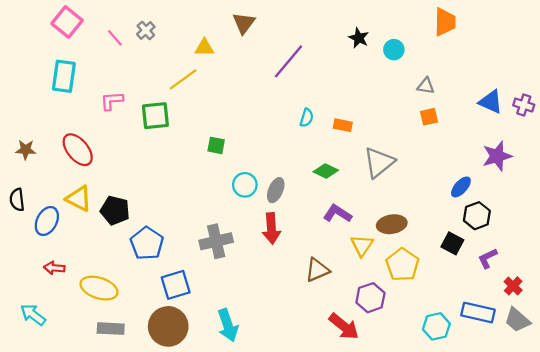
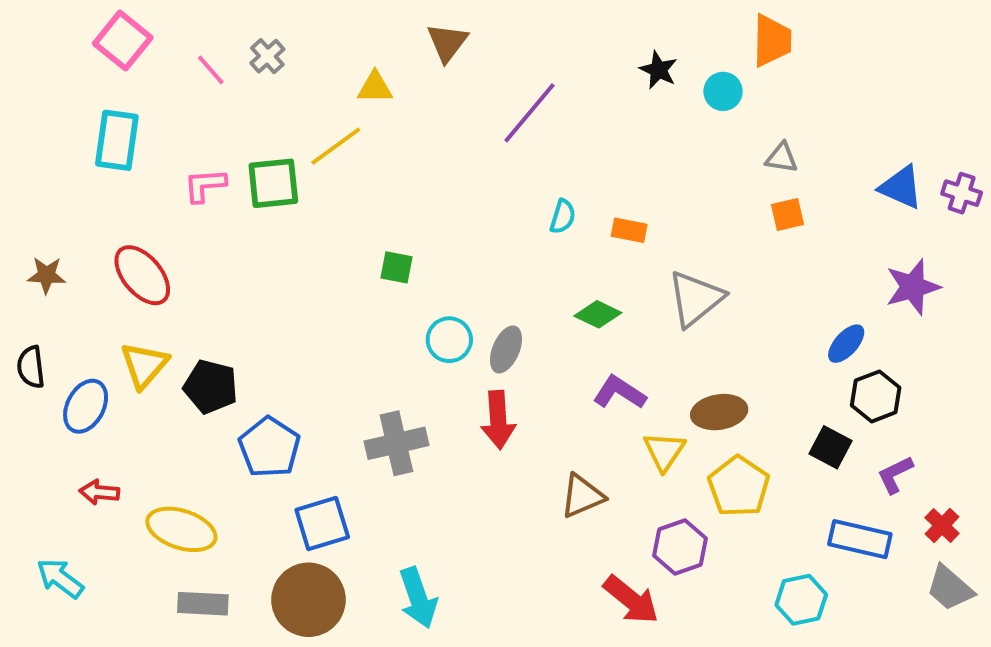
orange trapezoid: (445, 22) -> (772, 41), moved
green square: (155, 116) -> (273, 183), moved
yellow triangle: (79, 199) -> (144, 365), turned 44
blue rectangle: (478, 313) -> (860, 539), moved

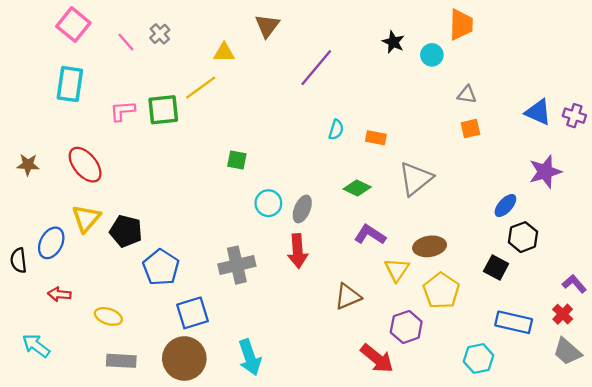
black semicircle: (31, 367) -> (19, 260), moved
purple L-shape: (895, 475) -> (574, 284), moved, turned 75
yellow ellipse: (181, 529) -> (108, 316), size x0.7

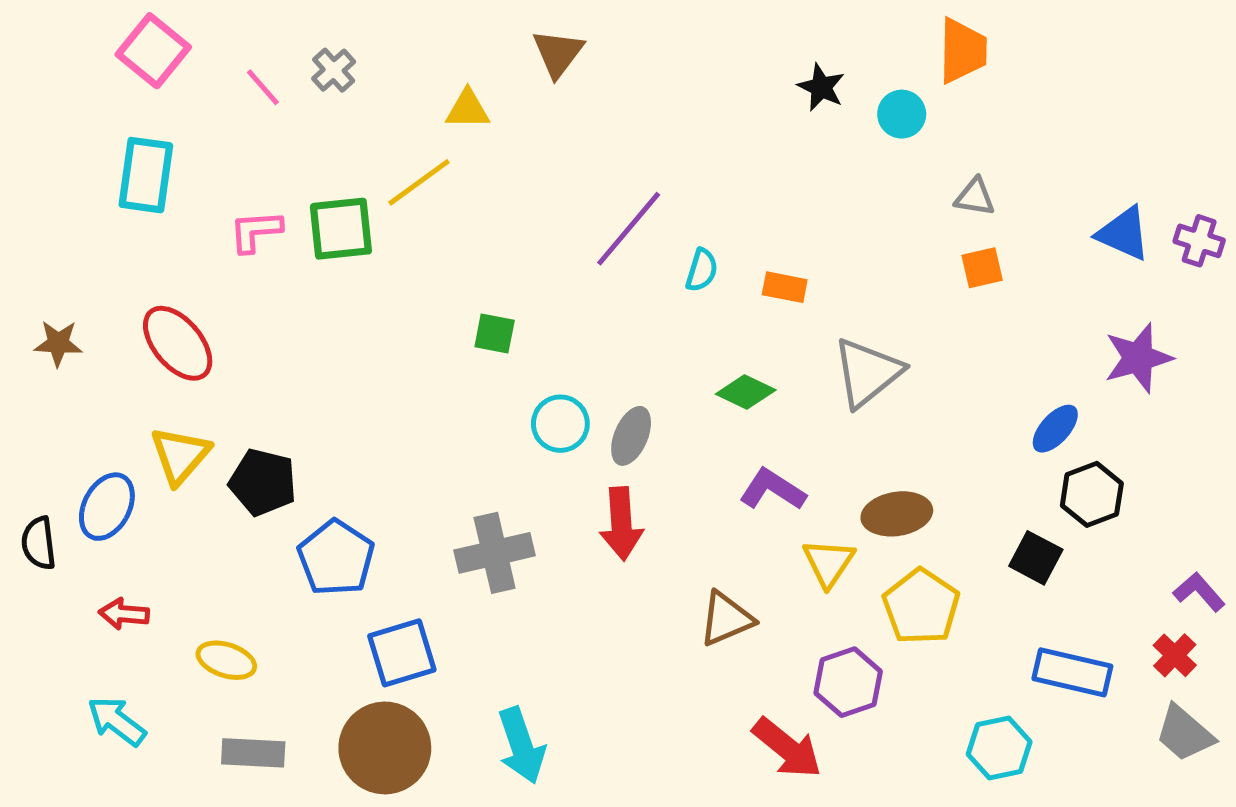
purple line: (316, 68) -> (629, 229), moved
cyan arrow: (36, 346) -> (117, 721), moved

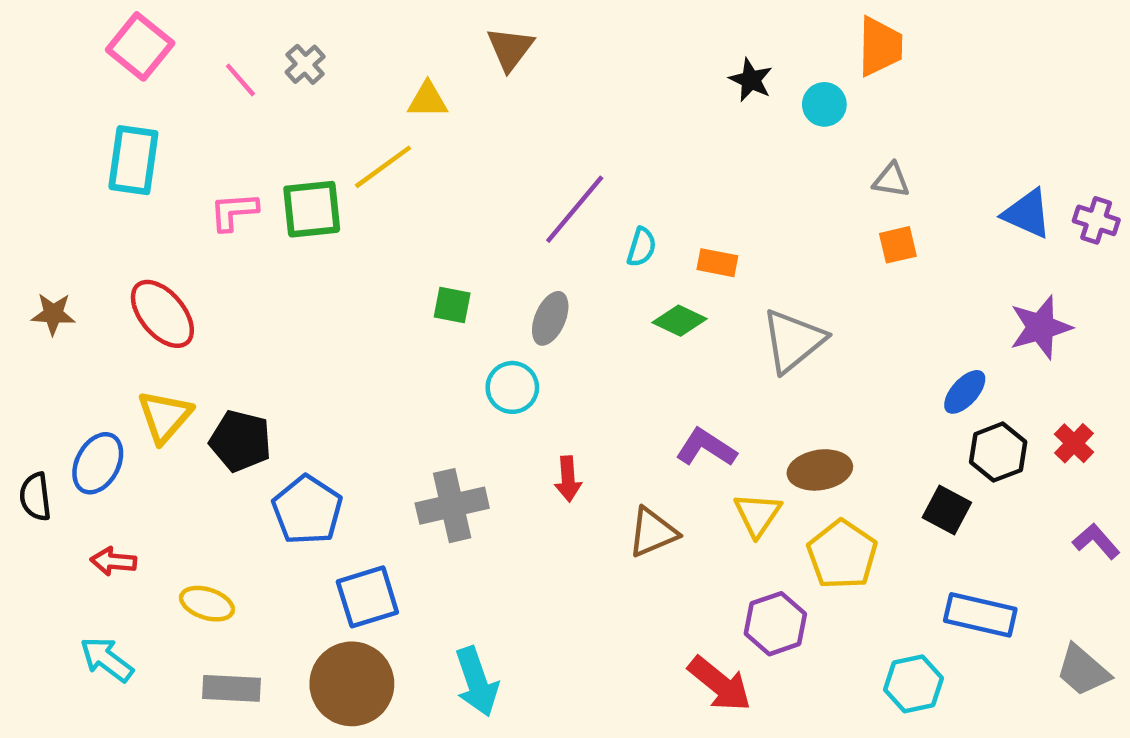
green diamond: (746, 392) -> (679, 321), moved
gray ellipse: (631, 436) -> (550, 318), moved
red arrow: (621, 524) -> (568, 479), size x0.7
brown triangle: (726, 619) -> (653, 532), moved
red cross: (1175, 655) -> (1074, 443), moved

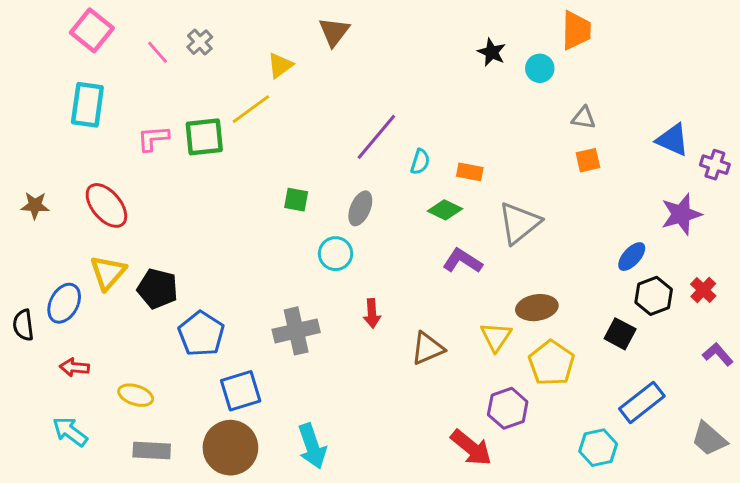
yellow triangle: (428, 100) -> (280, 65), turned -36
purple cross: (1096, 220) -> (715, 165), moved
purple L-shape: (706, 448) -> (462, 261), moved
blue rectangle: (980, 615) -> (642, 402), turned -51

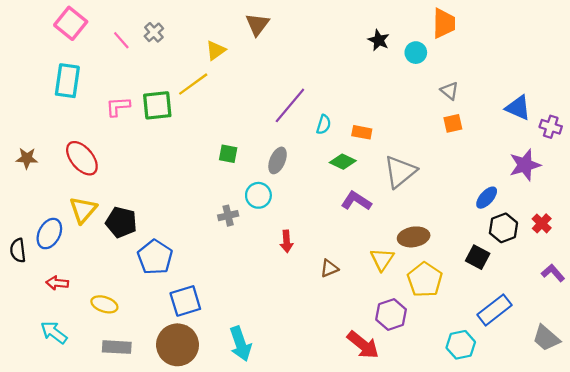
gray triangle: (584, 118) -> (450, 91), turned 30
gray cross: (296, 331) -> (228, 216), moved, size x0.6
brown triangle: (427, 348) -> (329, 268), size x0.7

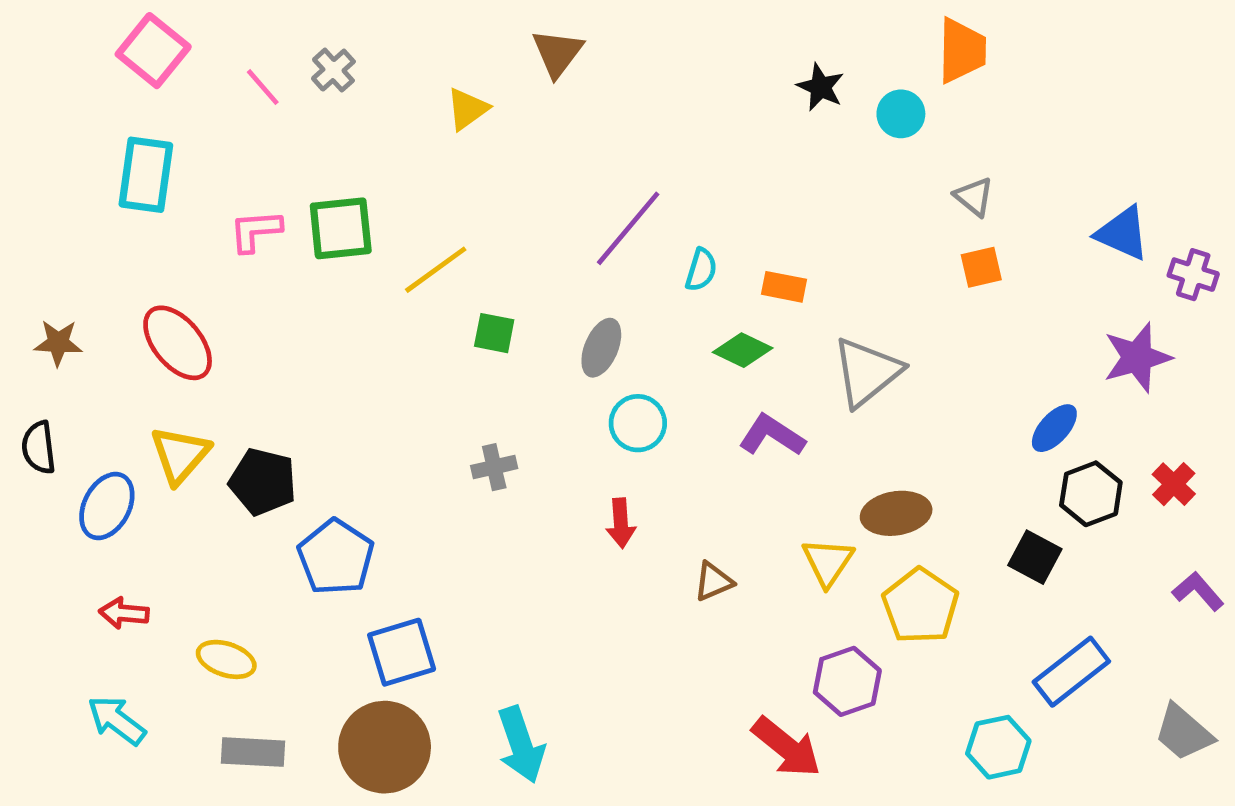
yellow line: (193, 84) -> (436, 270), moved
cyan circle: (258, 195) -> (638, 423), moved
black semicircle: (18, 250) -> (39, 448), moved

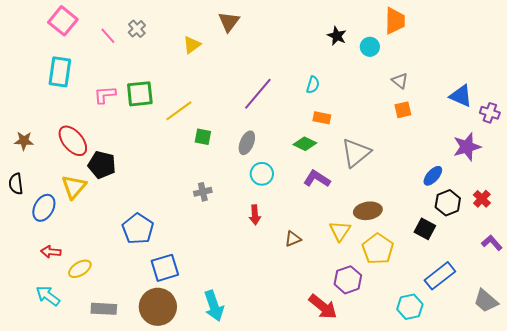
cyan semicircle: (701, 270) -> (313, 85), moved
black pentagon: (263, 482) -> (102, 165), moved
yellow ellipse: (226, 659) -> (80, 269), moved, turned -50

